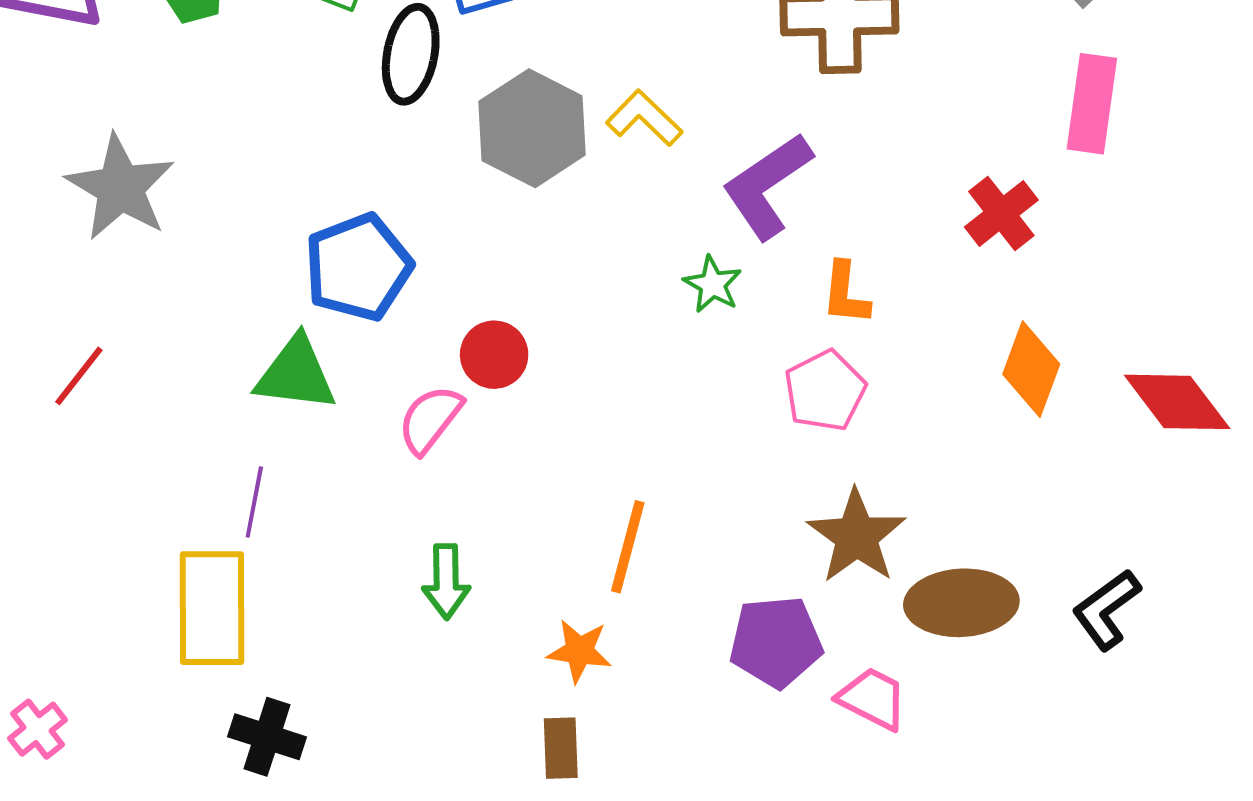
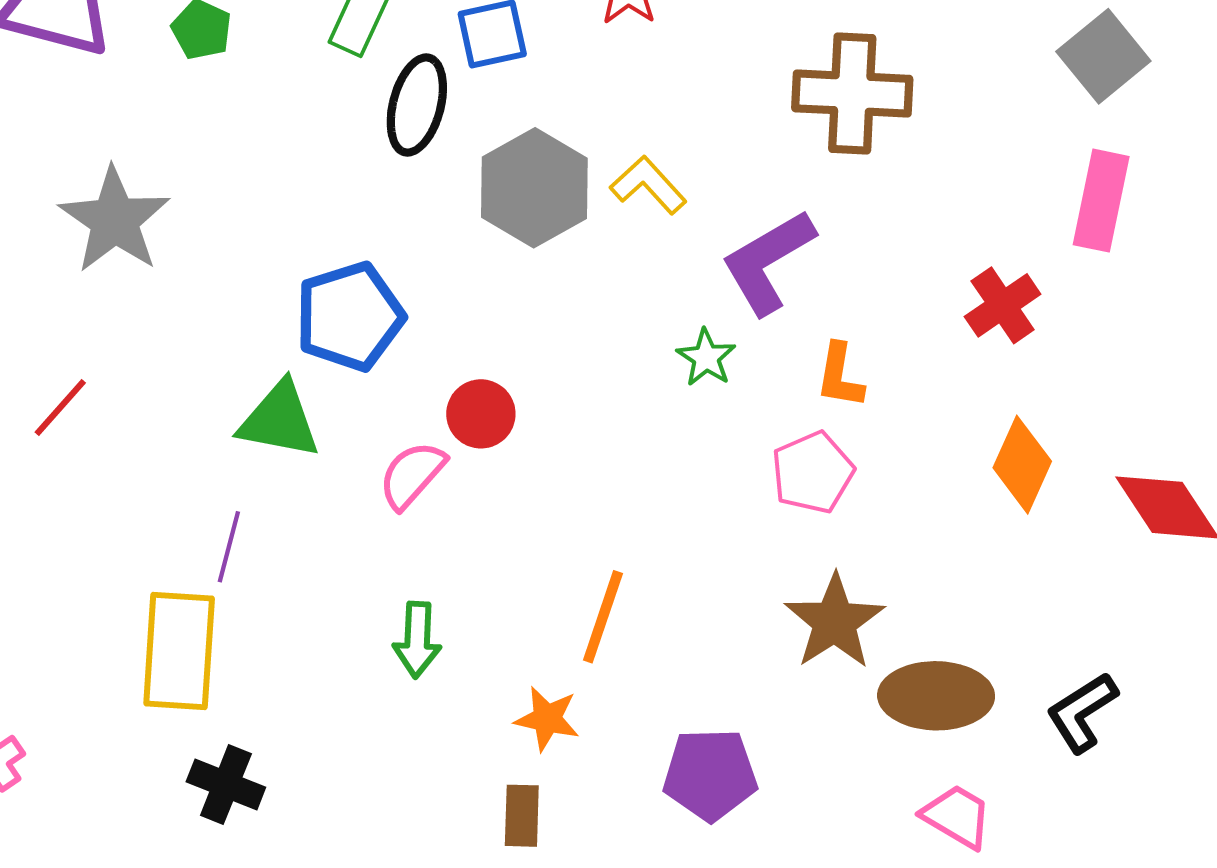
purple pentagon: (776, 642) -> (710, 774), moved
pink trapezoid: (872, 698) -> (957, 816), moved

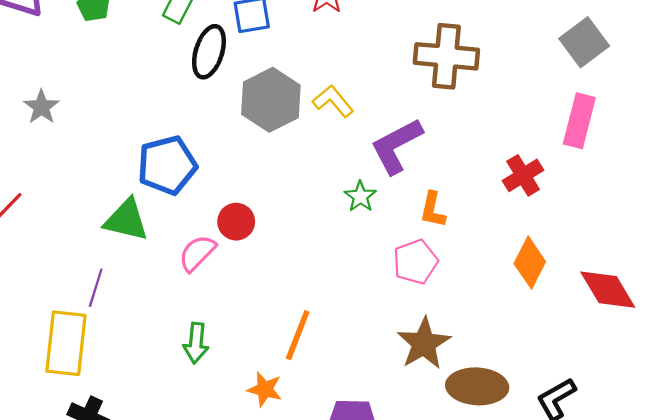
gray star: (115, 220) -> (41, 107), size x0.6

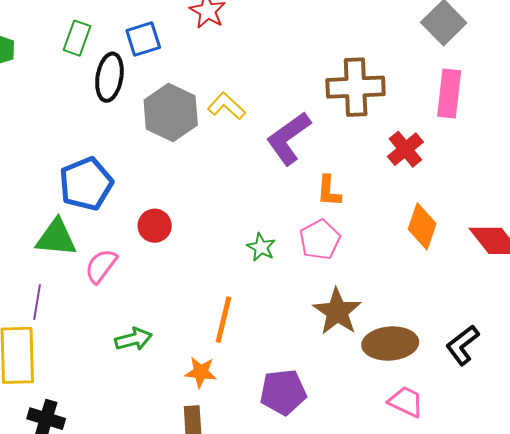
brown cross: (446, 56) -> (356, 87), moved
green star: (360, 196) -> (261, 247), moved
pink semicircle: (197, 253) -> (101, 266), moved
green arrow: (196, 343) -> (133, 339), turned -102

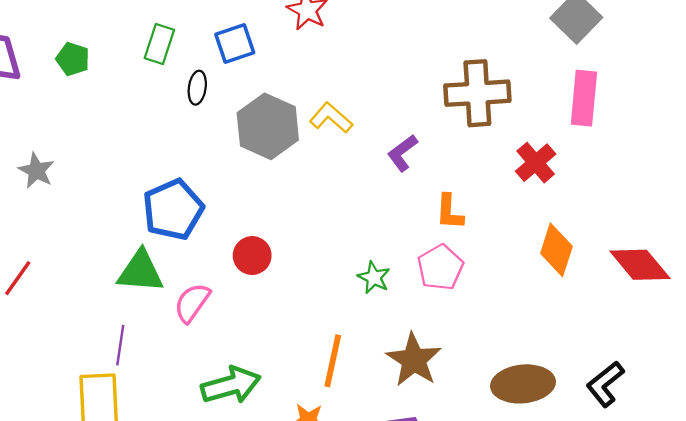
black ellipse: (109, 77) -> (197, 88), size x0.6
purple L-shape: (289, 138) -> (402, 153), size x0.6
brown star: (337, 312) -> (414, 360), moved
green arrow: (133, 339) -> (231, 385), size x1.4

